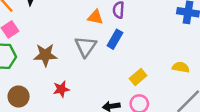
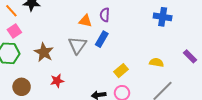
brown star: (45, 55) -> (44, 52), turned 30

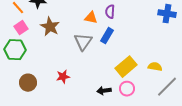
brown star: (44, 52) -> (50, 27), moved
yellow semicircle: (156, 62) -> (155, 67), moved
yellow rectangle: (121, 71) -> (126, 67), size x1.5

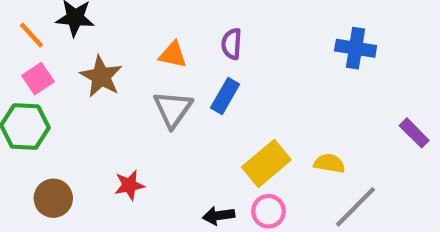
orange triangle: (91, 18) -> (173, 55), moved

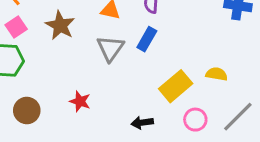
yellow semicircle: (329, 163) -> (217, 74), moved
red star: (129, 185) -> (80, 101), turned 30
pink circle: (269, 211) -> (195, 120), moved

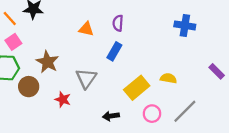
brown star: (60, 25) -> (47, 62), moved
gray triangle: (110, 48) -> (86, 78), moved
brown circle: (27, 110) -> (29, 87), moved

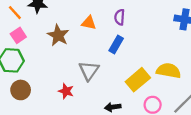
brown star: (47, 62) -> (58, 35), moved
yellow semicircle: (168, 78) -> (169, 71), size x1.5
brown circle: (29, 87) -> (21, 90), moved

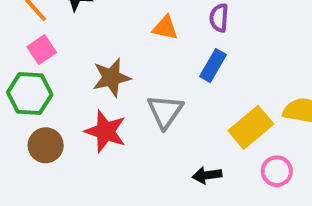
brown star: (58, 35) -> (111, 78), moved, turned 30
red star: (66, 91) -> (105, 131), moved, size x1.5

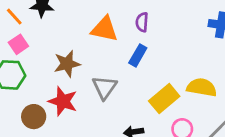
orange triangle: (165, 28) -> (104, 29), size x1.5
brown circle: (46, 145) -> (34, 117), moved

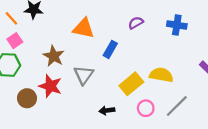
purple semicircle: (142, 22) -> (136, 23), moved, turned 56
brown star: (67, 64) -> (54, 56), turned -30

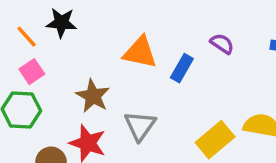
purple semicircle: (136, 23) -> (222, 44), turned 64
blue rectangle: (110, 49) -> (182, 68), moved

